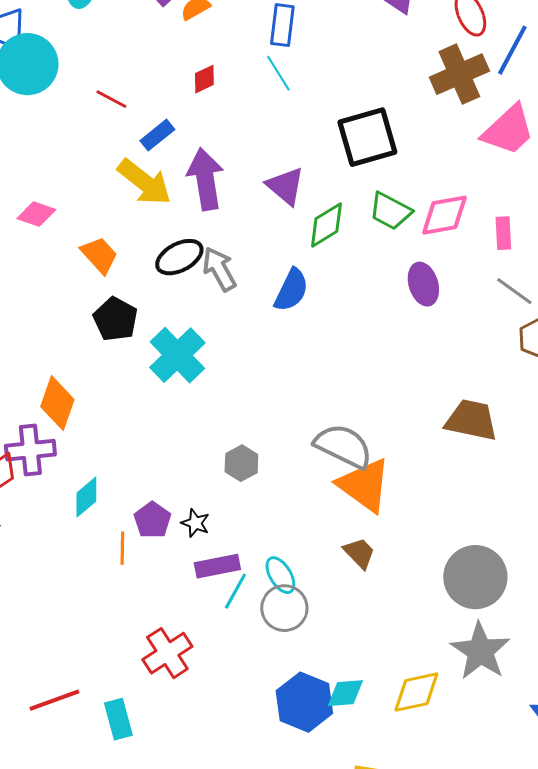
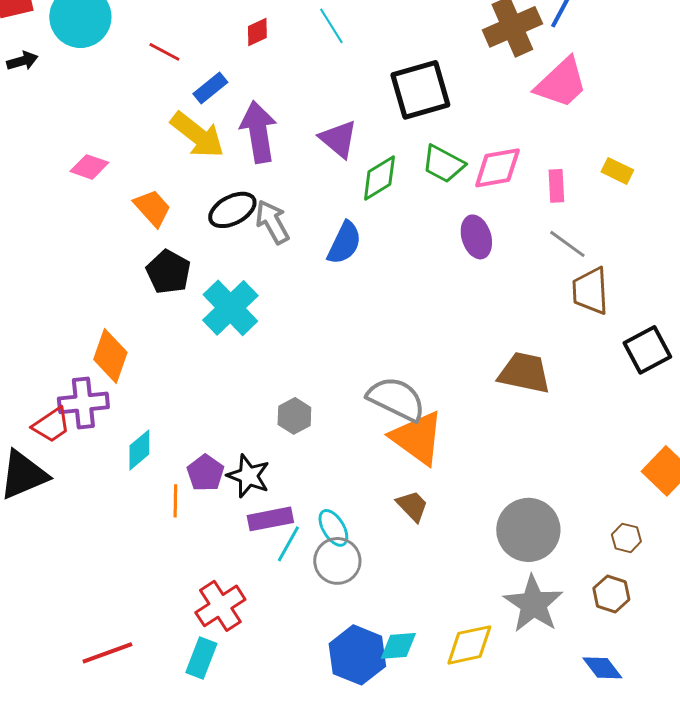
black star: (195, 523) -> (248, 476), size x1.5
cyan rectangle: (118, 719) -> (201, 658), moved, turned 36

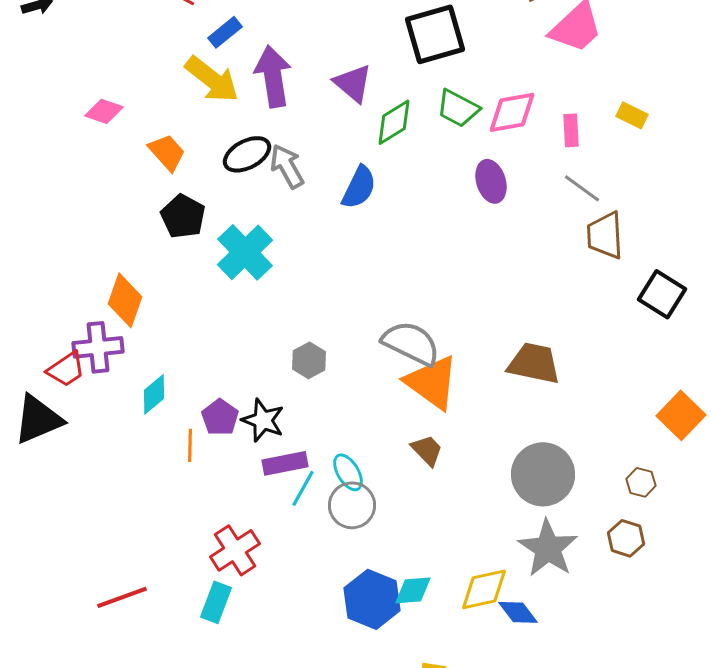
black square: (647, 350) -> (662, 294), turned -30
brown trapezoid: (524, 373) -> (534, 363), moved
blue diamond: (602, 668) -> (518, 612), moved

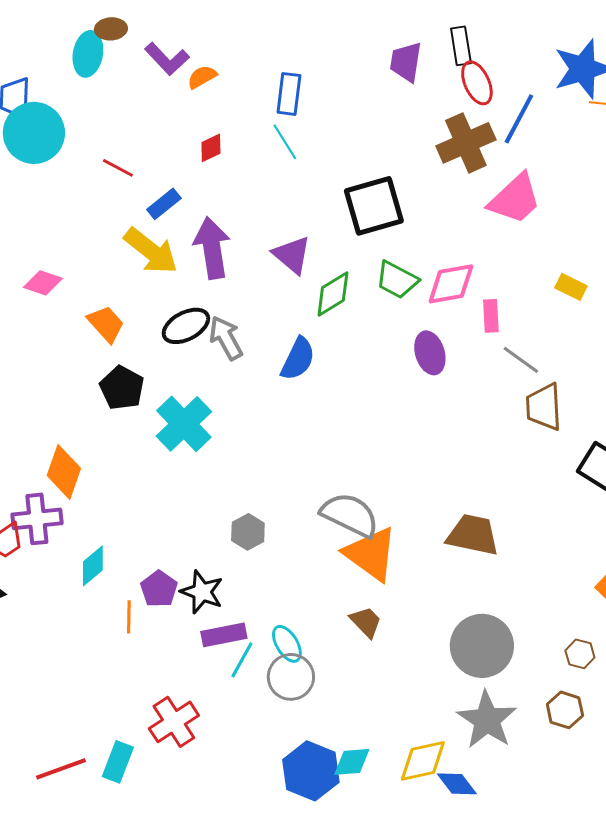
pink rectangle: (571, 130) -> (491, 316), moved
cyan rectangle: (216, 602) -> (118, 762), moved

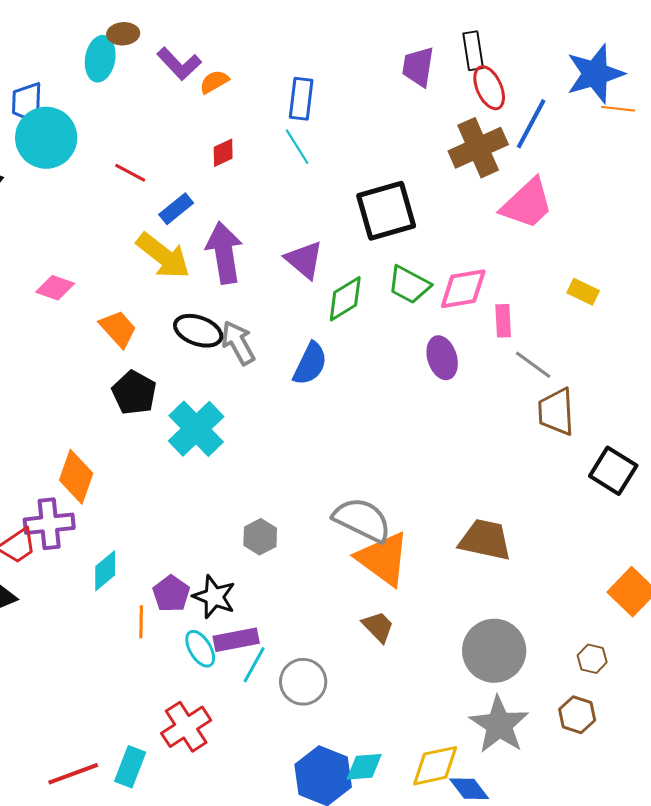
black ellipse: (186, 326) -> (198, 331), turned 48
cyan ellipse: (287, 644) -> (200, 649), moved

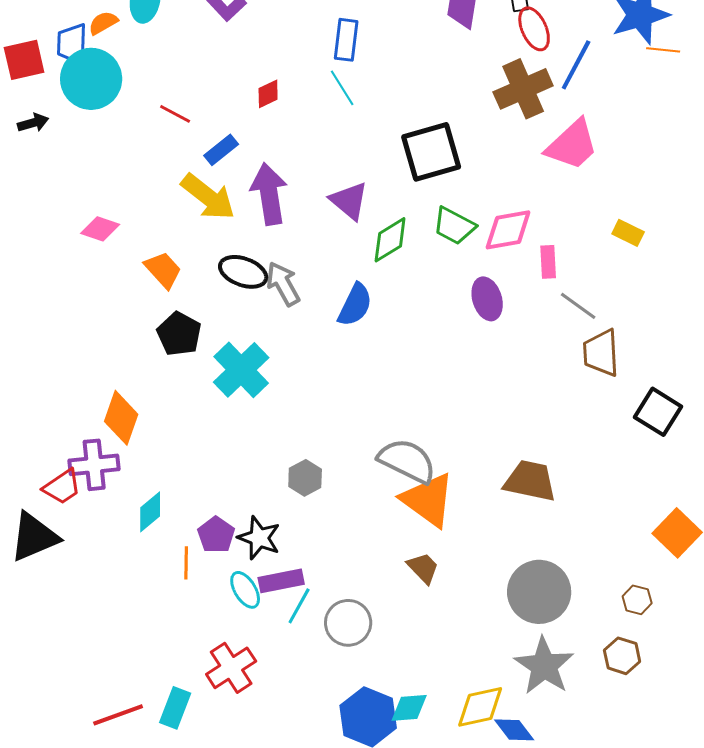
orange semicircle: (214, 82) -> (103, 23), moved

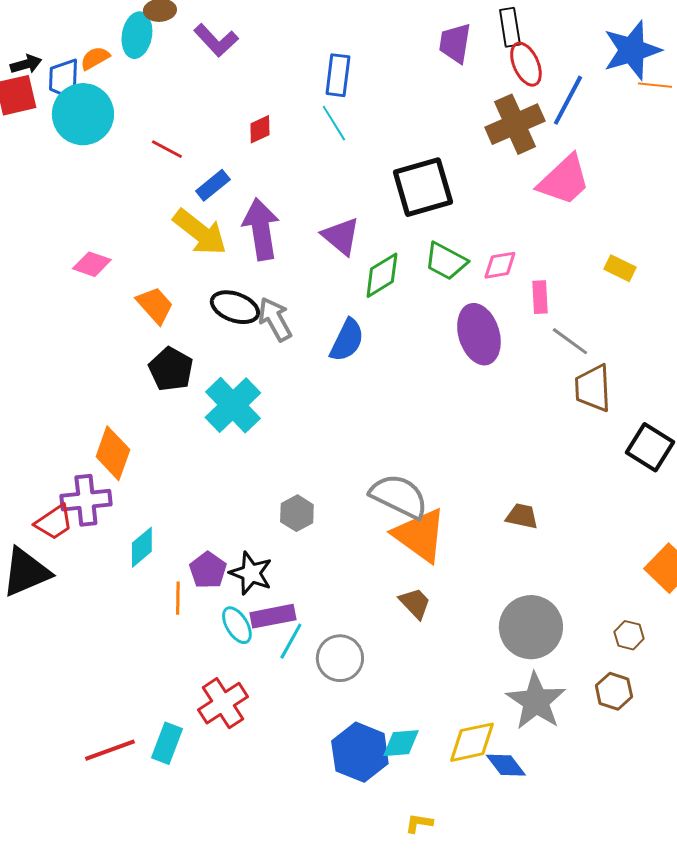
black arrow: (33, 123) -> (26, 64), moved
pink diamond: (508, 230) -> (500, 265), size x0.7
purple ellipse: (487, 299) -> (479, 334), size x1.4
brown trapezoid: (530, 481) -> (522, 516), size x0.6

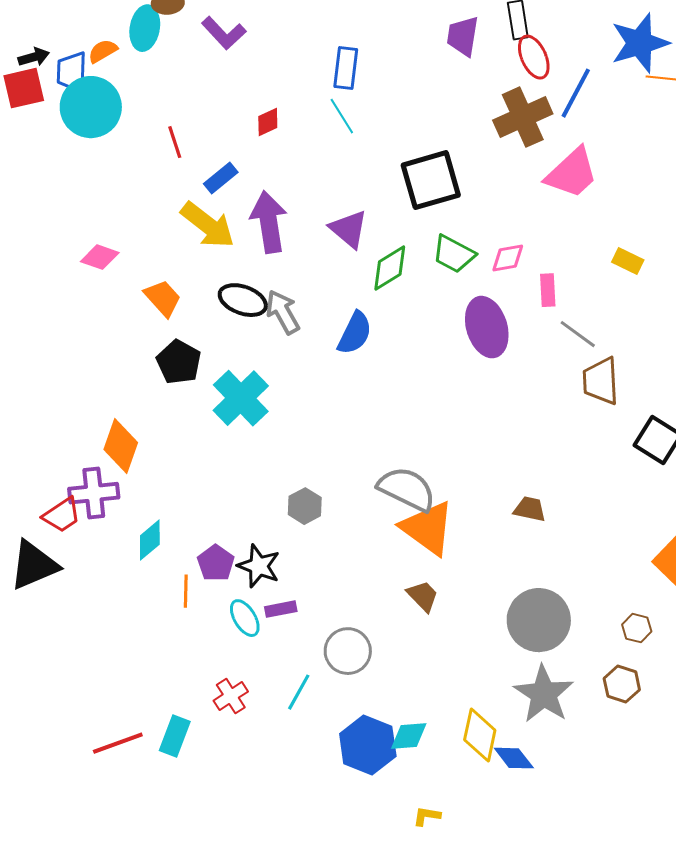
red line: (167, 149) -> (175, 142), turned 44
purple rectangle: (273, 616) -> (281, 609), size x0.7
cyan line: (291, 641) -> (299, 692), moved
red cross: (223, 703) -> (231, 696), size x0.7
yellow diamond: (472, 742) -> (480, 735), turned -66

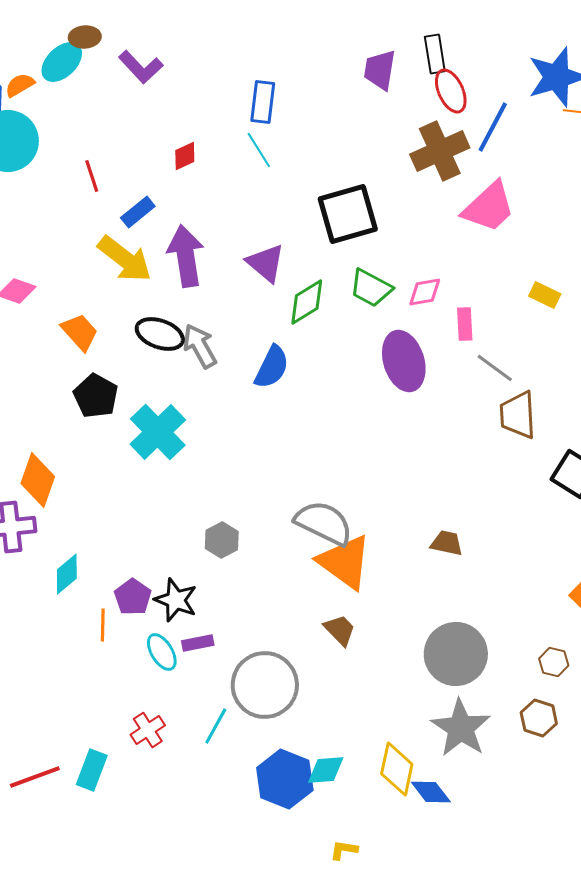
cyan ellipse: (145, 28) -> (62, 62), turned 36
gray circle: (348, 651) -> (265, 685), size x1.4

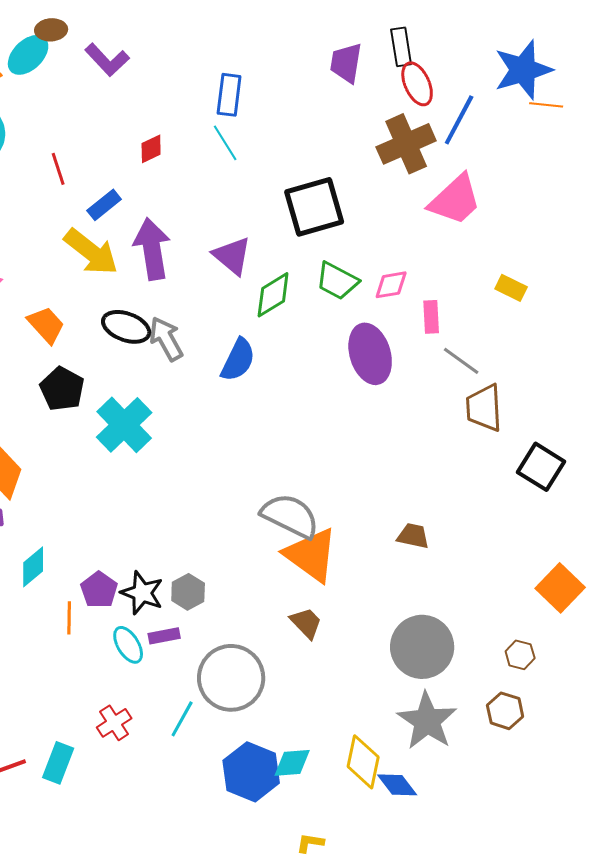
gray hexagon: (222, 540) -> (188, 592), moved

